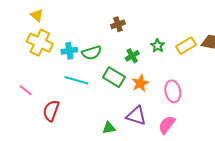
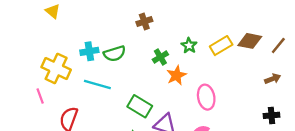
yellow cross: (40, 43) -> (56, 68), moved
green rectangle: (114, 77) -> (140, 106), moved
orange star: (140, 83) -> (176, 75), moved
pink line: (26, 90) -> (40, 96), turned 32

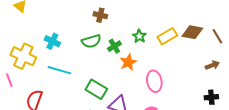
brown cross: (144, 22) -> (100, 15), turned 32
brown line: (278, 46) -> (217, 36), turned -70
cyan cross: (89, 51) -> (52, 41), turned 35
green semicircle: (115, 54) -> (91, 41), moved

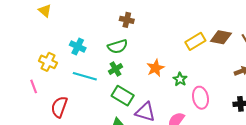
green star: (139, 36) -> (180, 79), moved
green cross: (114, 46) -> (116, 69), moved
yellow cross: (23, 56) -> (48, 62), size x0.7
pink ellipse: (154, 81) -> (200, 98), moved

